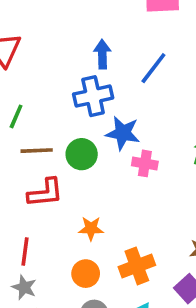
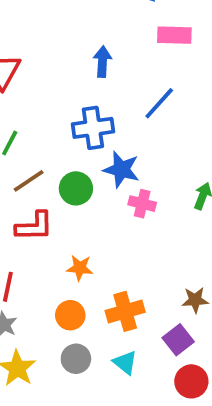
blue arrow: (102, 54) -> (102, 62), moved
brown line: (37, 151) -> (29, 181), turned -36

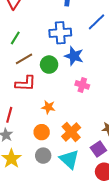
pink cross: (142, 204) -> (82, 85), moved
orange cross: (125, 311) -> (71, 132), turned -30
cyan triangle: (125, 363) -> (69, 159), size x1.5

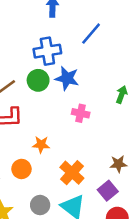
green circle: (49, 65) -> (38, 80), moved
orange circle: (42, 132) -> (21, 169), moved

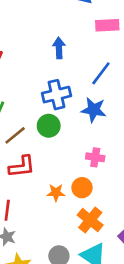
blue star: (67, 78) -> (94, 110), moved
orange circle: (21, 169) -> (82, 188), moved

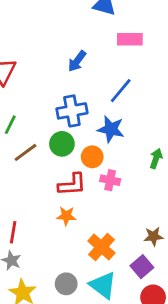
blue arrow: (59, 48) -> (77, 61), turned -144
red L-shape: (22, 167) -> (72, 185), moved
orange circle: (82, 188) -> (92, 157), moved

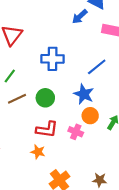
blue arrow: (77, 61) -> (80, 17), moved
blue cross: (72, 111) -> (53, 59), moved
orange circle: (92, 157) -> (90, 116), moved

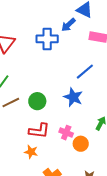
blue cross: (53, 59) -> (47, 39), moved
orange circle: (90, 116) -> (81, 144), moved

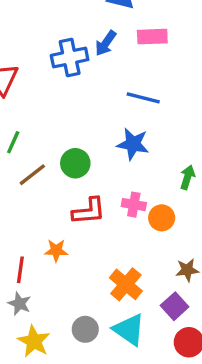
blue arrow: (68, 25) -> (106, 43), moved
blue line: (85, 72) -> (143, 98), turned 66
orange star: (31, 152) -> (56, 250), moved

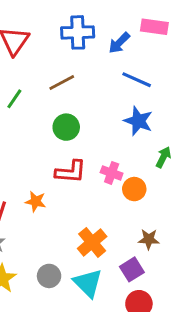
blue arrow: (106, 43) -> (119, 43), moved
blue star: (133, 144) -> (138, 121), moved
brown line: (32, 175) -> (62, 83), moved

